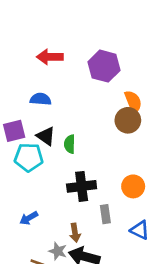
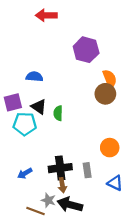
red arrow: (50, 57) -> (46, 15), moved
black cross: (82, 186) -> (60, 168), moved

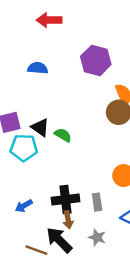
blue semicircle: (34, 77) -> (38, 68), moved
green semicircle: (58, 113) -> (63, 135), turned 120
gray star: (48, 200) -> (97, 237), moved
black arrow: (70, 205) -> (59, 240), moved, turned 30

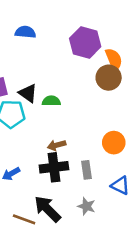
purple hexagon: (96, 60) -> (85, 42), moved
green semicircle: (63, 135) -> (51, 101), turned -30
brown arrow: (68, 220) -> (57, 145), moved, turned 84

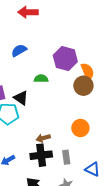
blue semicircle: (25, 32) -> (19, 50), turned -35
green semicircle: (51, 101) -> (41, 79), moved
orange circle: (114, 143) -> (80, 128), moved

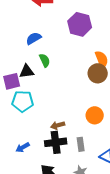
purple hexagon: (65, 59) -> (80, 24), moved
green semicircle: (41, 79) -> (45, 60), moved, turned 64
black triangle: (21, 98) -> (27, 71), moved, turned -42

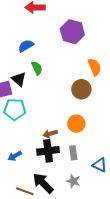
black triangle: (27, 71) -> (19, 79), turned 49
brown circle: (98, 73) -> (81, 89), moved
orange circle: (95, 115) -> (76, 124), moved

